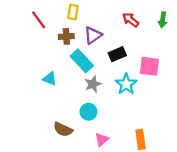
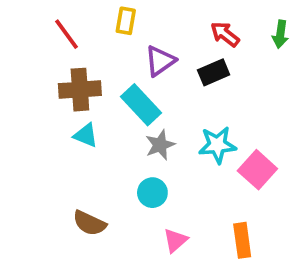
brown cross: (66, 36) -> (80, 90), moved, size x1.5
black rectangle: (117, 54) -> (214, 72), moved
pink square: (149, 66) -> (257, 170), moved, turned 35
cyan star: (126, 84) -> (217, 145), turned 30
brown semicircle: (63, 129) -> (89, 223), moved

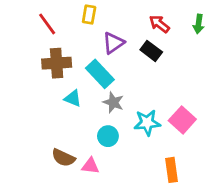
black rectangle: (214, 72) -> (151, 51), turned 60
cyan triangle: (86, 135) -> (73, 98), moved
gray star: (160, 145) -> (113, 102), turned -30
cyan star: (217, 145) -> (147, 123), moved
pink triangle: (175, 240) -> (90, 166), moved, turned 48

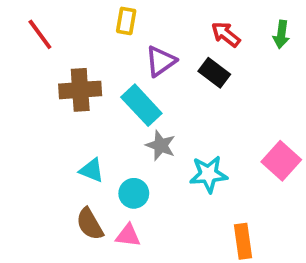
red line: (47, 24) -> (40, 34), moved
cyan triangle: (73, 98) -> (92, 170), moved
pink square: (182, 120) -> (281, 161), moved
cyan circle: (108, 136) -> (134, 193), moved
brown semicircle: (63, 158) -> (90, 224), turned 35

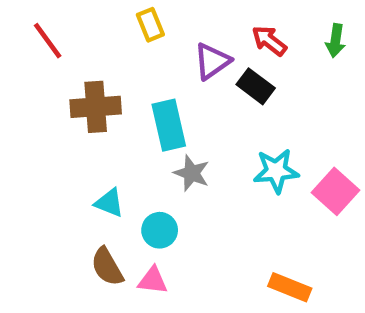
yellow rectangle: (126, 21) -> (150, 25), turned -32
purple triangle: (161, 61) -> (212, 61), moved
cyan rectangle: (141, 105) -> (169, 125), turned 30
cyan star: (208, 174) -> (276, 171), moved
orange rectangle: (243, 241) -> (290, 287), turned -60

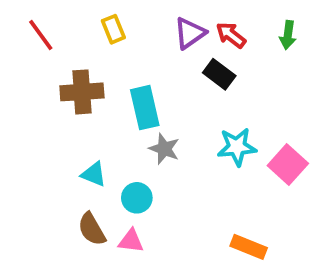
yellow rectangle: (150, 25) -> (113, 29), moved
purple triangle: (212, 61) -> (190, 33), moved

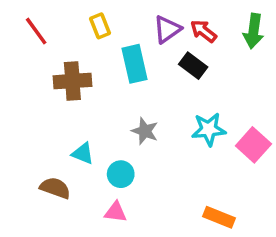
green arrow: (288, 35) -> (253, 31), size x1.4
cyan rectangle: (145, 108) -> (134, 64), moved
brown semicircle: (92, 229) -> (55, 188), moved, turned 140

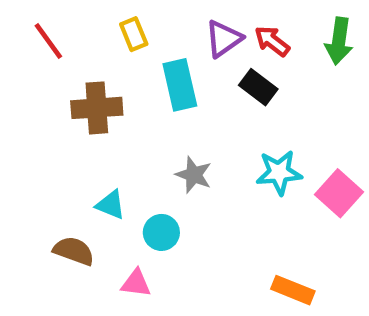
pink triangle: (116, 212) -> (136, 283), moved

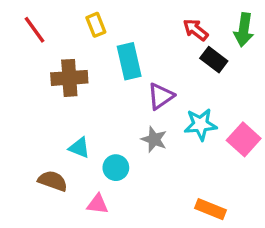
purple triangle: (224, 39) -> (161, 96), moved
black rectangle: (258, 87) -> (214, 60), moved
gray star: (194, 175) -> (154, 139), moved

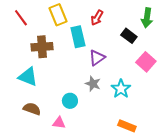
yellow rectangle: (96, 25) -> (58, 15), size x1.5
red arrow: (196, 30) -> (97, 18), moved, turned -98
cyan star: (201, 124) -> (121, 89), moved, turned -30
pink square: (244, 139) -> (146, 62), moved
cyan triangle: (79, 148) -> (28, 77), moved, size x1.5

